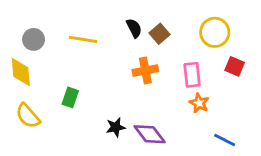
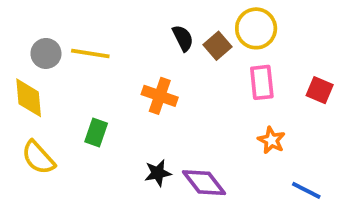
yellow circle: (215, 32) -> (256, 28), moved
yellow line: (83, 39) -> (90, 53), moved
orange cross: (145, 71) -> (160, 96), moved, turned 30
pink rectangle: (192, 75) -> (262, 82), moved

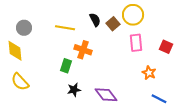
yellow line: (90, 53) -> (65, 28), moved
green rectangle: (96, 133) -> (66, 66), moved
orange star: (271, 140) -> (149, 73), moved
black star: (158, 173) -> (74, 90), moved

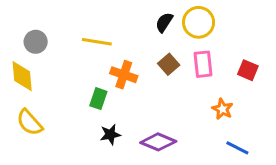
black semicircle: (95, 20) -> (164, 22), moved, turned -120
brown square: (113, 24) -> (169, 64), moved
purple diamond: (106, 95) -> (158, 142), turned -30

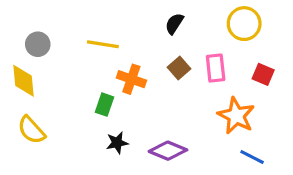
yellow circle: (199, 22) -> (244, 24), moved
orange star: (222, 109) -> (236, 116), size x1.6

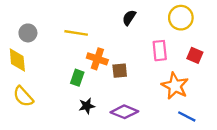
brown square: (179, 68) -> (120, 71), moved, turned 35

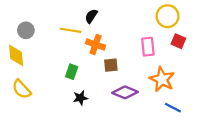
black semicircle: (129, 18) -> (91, 16), moved
red square: (195, 55) -> (178, 41), moved
orange cross: (97, 59) -> (96, 44), moved
purple diamond: (124, 112) -> (125, 92), moved

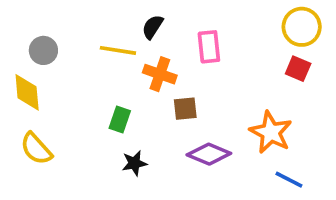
yellow circle: (167, 16) -> (302, 27), moved
pink rectangle: (148, 47) -> (209, 47), moved

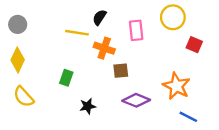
yellow circle: (302, 27) -> (173, 17), moved
gray circle: (43, 50) -> (18, 24), moved
yellow diamond: (27, 92) -> (18, 60), turned 30
green rectangle: (120, 120) -> (66, 78), moved

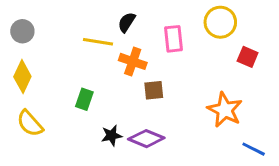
purple diamond: (136, 100) -> (146, 139), moved
blue line: (188, 117) -> (254, 149), moved

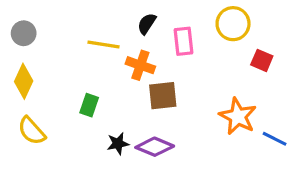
black semicircle: (127, 22) -> (147, 24), moved
brown square: (154, 90) -> (163, 96), size x1.4
blue line: (254, 149) -> (275, 139), moved

